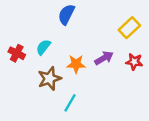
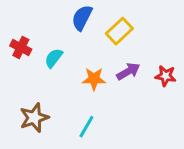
yellow rectangle: (129, 28) -> (119, 31), moved
red cross: (17, 53) -> (21, 48), moved
brown star: (49, 79) -> (34, 118), moved

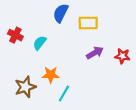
yellow rectangle: (119, 31) -> (88, 23), turned 42
orange star: (94, 79) -> (51, 75), moved

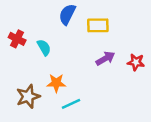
cyan semicircle: (40, 43) -> (44, 47), turned 112
cyan line: (64, 94) -> (71, 104), turned 35

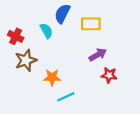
cyan semicircle: (44, 47) -> (46, 31), moved
red star: (136, 62) -> (109, 75), moved
brown star: (28, 96) -> (26, 60), moved

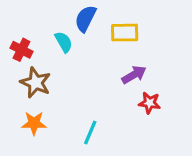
brown star: (26, 60) -> (36, 83), turned -30
orange star: (52, 77) -> (34, 123), moved
cyan line: (66, 97) -> (90, 133), turned -42

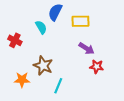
red cross: (21, 50) -> (15, 40), moved
purple arrow: (134, 75) -> (87, 48), turned 63
brown star: (36, 83) -> (43, 66), moved

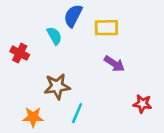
brown star: (43, 66) -> (57, 86), turned -30
red star: (97, 67) -> (142, 104), moved
orange star: (22, 80) -> (33, 117), moved

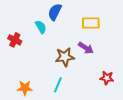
yellow rectangle: (106, 28) -> (91, 23), moved
brown star: (57, 86) -> (65, 57), moved

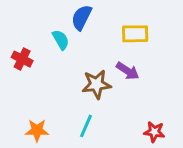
red star: (107, 78) -> (154, 132), moved

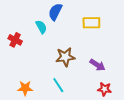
purple arrow: (128, 71) -> (97, 65), moved
cyan line: (86, 126) -> (58, 85), turned -56

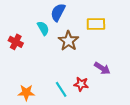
brown star: (65, 57) -> (68, 41), moved, turned -30
red star: (105, 89) -> (81, 84), moved

